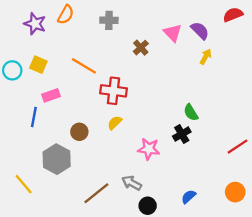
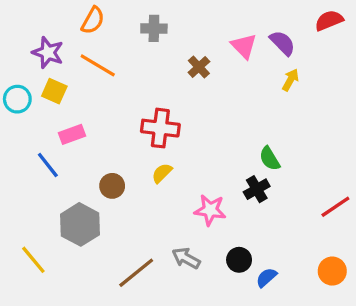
purple star: (35, 24) -> (48, 53), moved
orange line: (84, 66) -> (98, 65), moved
blue line: (34, 117) -> (48, 165), turned -48
black circle: (148, 206) -> (239, 260), moved

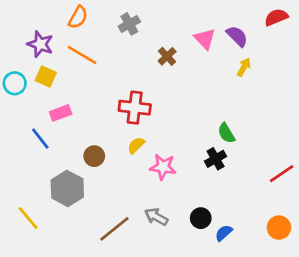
gray cross: (154, 28) -> (129, 24), turned -30
pink star: (210, 210) -> (163, 167), moved

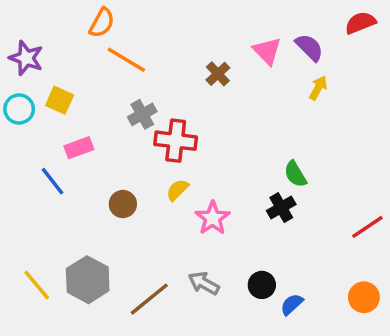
gray cross: (129, 24) -> (142, 114), moved
purple star: (40, 44) -> (26, 58), moved
orange line: (82, 55) -> (126, 60), moved
pink star: (163, 167) -> (213, 218), turned 30
gray hexagon: (67, 188) -> (88, 280), moved

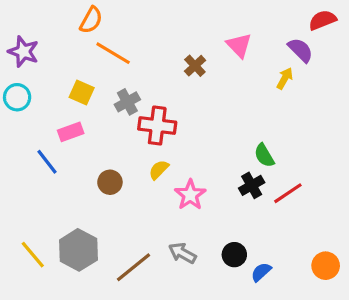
purple semicircle: (309, 47) -> (300, 50), moved
yellow square: (60, 100) -> (82, 92), moved
red line: (367, 227) -> (288, 193), moved

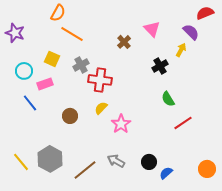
cyan circle: (17, 97) -> (24, 71), moved
black cross: (252, 185) -> (160, 66), moved

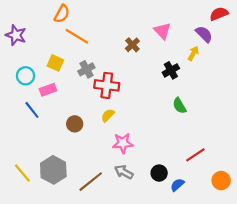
red line: (183, 123) -> (195, 155), moved
pink star: (121, 124) -> (123, 143), moved, turned 30

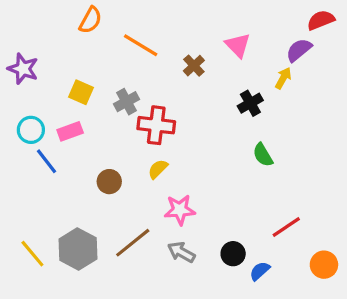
purple semicircle: (204, 34) -> (299, 50), turned -84
purple star: (16, 35) -> (23, 69), moved
orange line: (77, 36) -> (141, 45), moved
cyan circle: (26, 76) -> (31, 130), moved
brown line: (91, 182) -> (133, 243), moved

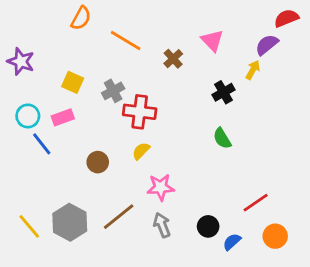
green semicircle: (263, 155) -> (222, 138), moved
gray arrow: (181, 252) -> (162, 225), turned 40
orange circle: (324, 265) -> (275, 236), moved

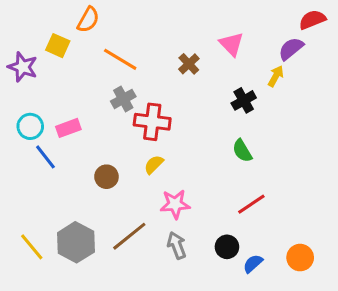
orange line: (126, 41) -> (120, 59), moved
yellow square: (73, 82) -> (58, 46), moved
red line: (256, 203) -> (251, 204), moved

